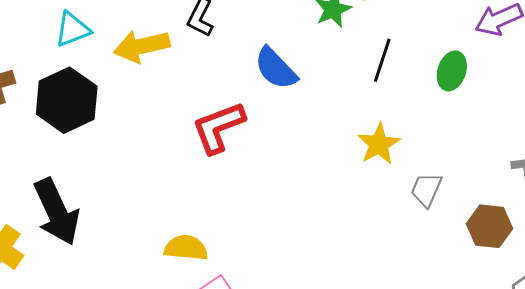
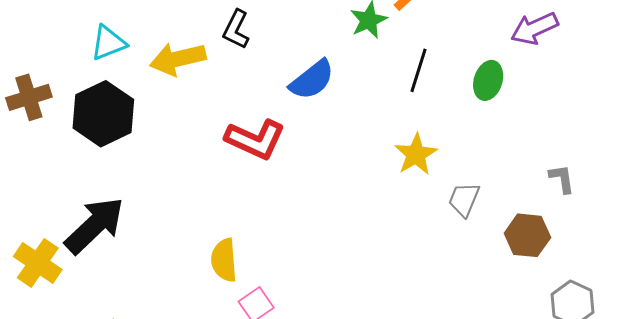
blue semicircle: (276, 68) -> (312, 80), turned -84
red L-shape: (218, 127) -> (255, 139), turned -134
black arrow: (57, 212) -> (94, 225), turned -108
yellow semicircle: (186, 248) -> (224, 260), turned -99

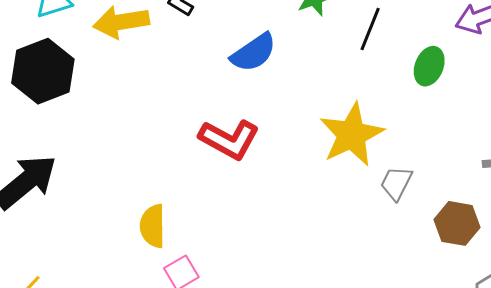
black line: (419, 70) -> (370, 29), moved
red L-shape: (255, 139) -> (229, 139), moved
yellow star: (416, 154) -> (352, 135), size x1.5

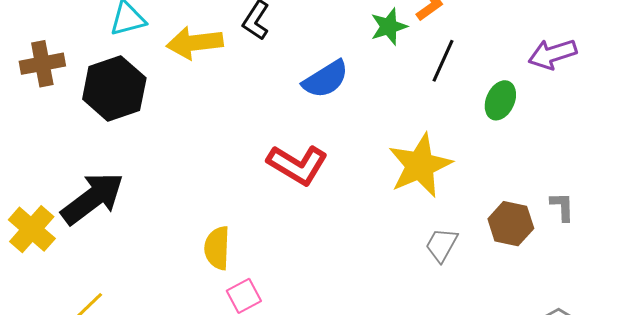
gray trapezoid: (396, 183) -> (442, 245), moved
brown hexagon: (457, 223) -> (511, 224), moved

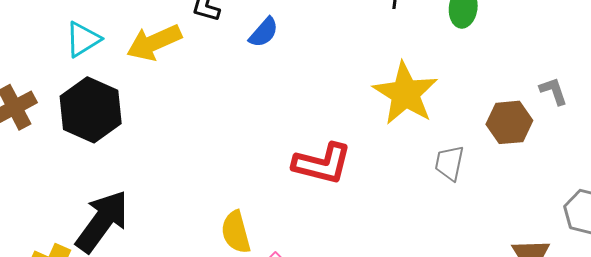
blue semicircle: (326, 79) -> (264, 32), moved, size x0.7
red L-shape: (297, 165) -> (322, 164), moved

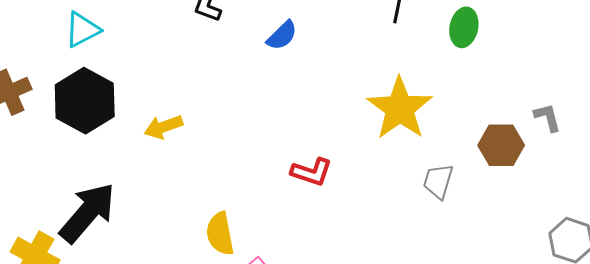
blue semicircle: (264, 32) -> (282, 35), moved
yellow arrow: (154, 43) -> (163, 127), moved, size x0.7
red L-shape: (322, 164) -> (311, 172), size x0.7

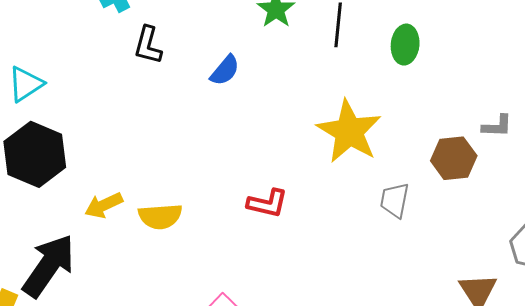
gray L-shape: (548, 117) -> (497, 126), turned 112
yellow arrow: (163, 127) -> (104, 205), moved
yellow semicircle: (220, 234) -> (160, 216), moved, turned -78

